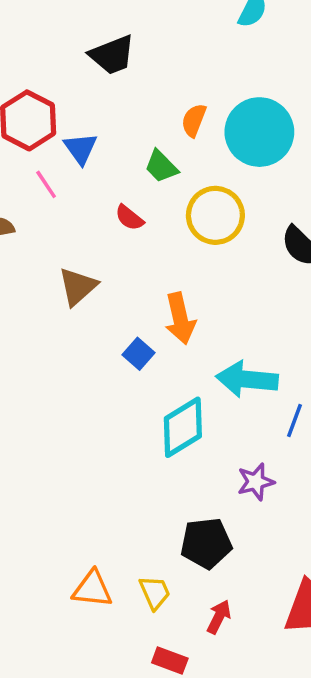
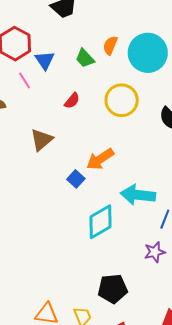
green trapezoid: (161, 166) -> (85, 58), moved
red semicircle: (129, 218) -> (72, 101), turned -90
orange arrow: (180, 318) -> (100, 159), turned 68
purple star: (256, 482) -> (155, 252), moved

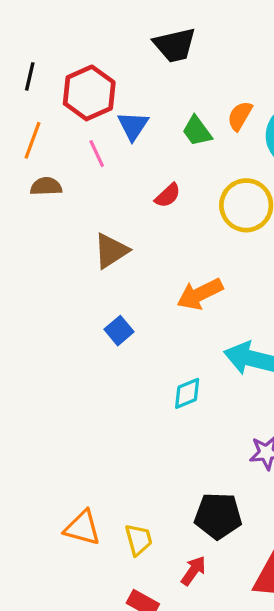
blue square: (76, 179) -> (119, 331), moved
cyan diamond: (100, 222) -> (187, 393), size x0.6
black pentagon: (113, 289) -> (218, 516), moved

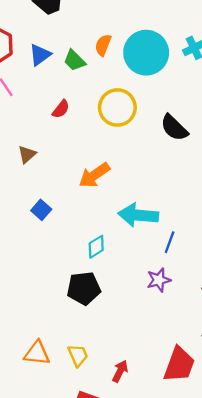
blue triangle: (133, 126) -> (40, 55), moved, turned 30
brown triangle: (111, 251) -> (27, 154), size x0.7
black pentagon: (218, 516) -> (84, 288), moved

